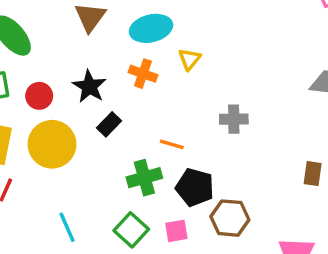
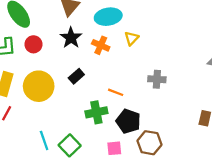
black star: (89, 86) -> (71, 38), moved
red circle: (39, 96) -> (33, 44), moved
green square: (131, 230) -> (70, 145), moved

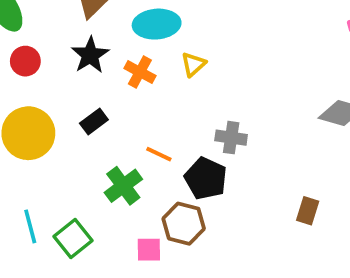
green cross: (96, 112) -> (123, 186), turned -30
black pentagon: (128, 121) -> (206, 178), moved
brown hexagon: (149, 143) -> (184, 224), moved

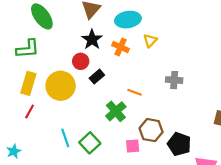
red circle: (25, 61) -> (81, 61), moved
black pentagon: (206, 178) -> (179, 144), moved

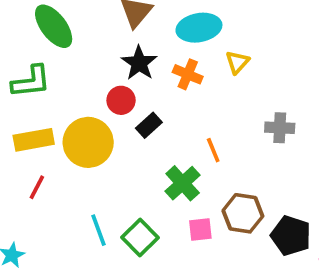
yellow rectangle: (28, 83) -> (34, 140), turned 65
orange line: (134, 92) -> (213, 150), turned 48
pink square: (133, 146) -> (200, 229), moved

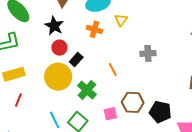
black star: (139, 63) -> (54, 26), moved
yellow circle: (88, 142) -> (58, 77), moved
green cross: (183, 183) -> (87, 90), moved

